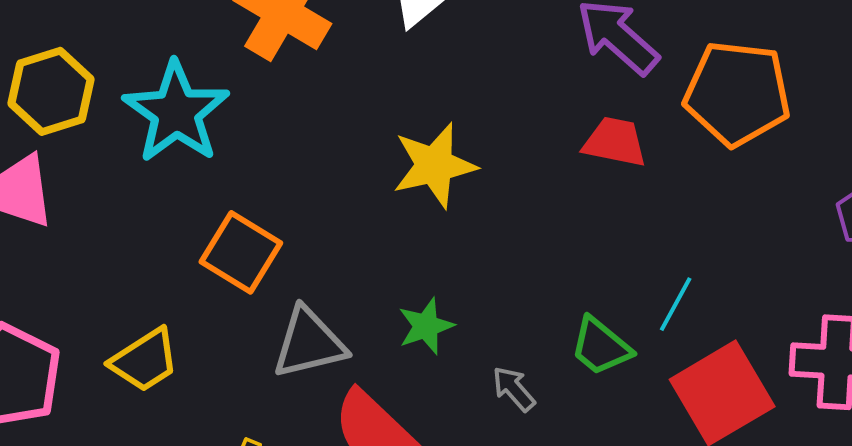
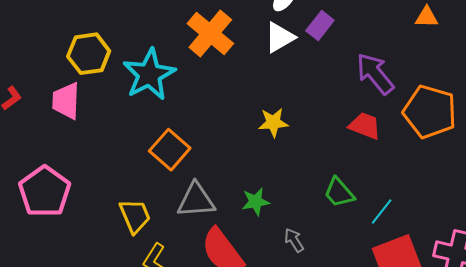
yellow star: (434, 165) -> (273, 122), size x0.7
green trapezoid: (601, 346) -> (339, 193), moved
yellow trapezoid: (145, 360) -> (135, 216), moved, turned -90

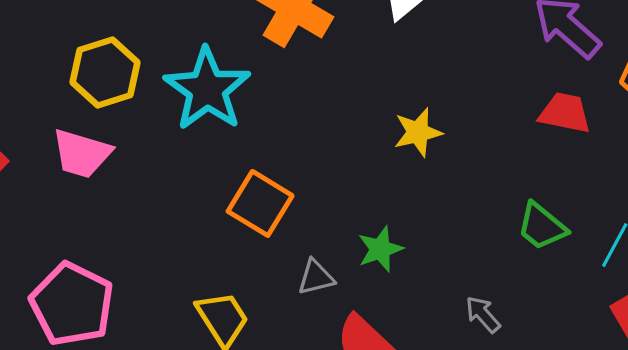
pink trapezoid: (66, 101) -> (82, 154), turned -66
gray triangle: (196, 200) -> (316, 277), size x0.6
green star: (256, 202) -> (380, 249), moved

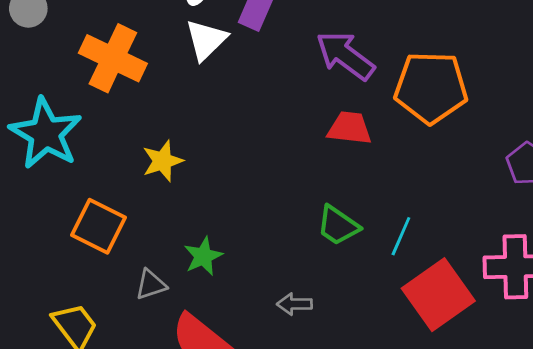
yellow star: (418, 132) -> (163, 161), moved
gray arrow: (483, 314) -> (294, 304), turned -44

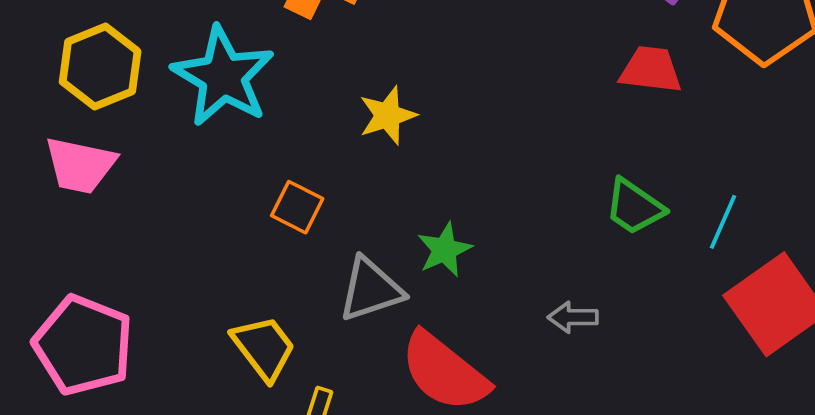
orange square: (98, 226) -> (297, 207), size x0.7
gray triangle: (151, 285) -> (371, 289), size x1.5

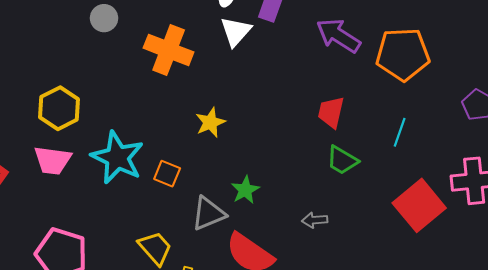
red trapezoid: (651, 70) -> (331, 112), moved, turned -80
cyan star: (223, 76) -> (117, 158), moved
cyan line: (723, 222) -> (400, 132), moved

